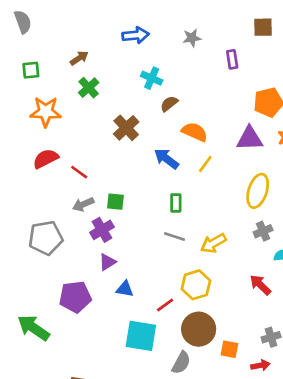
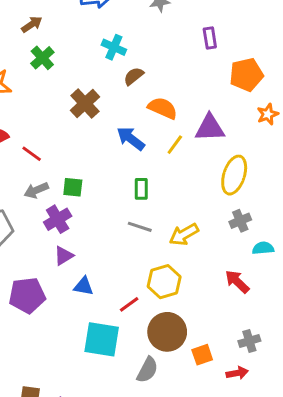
purple rectangle: (232, 59) -> (210, 38), moved
purple triangle: (250, 139) -> (210, 128), moved
orange square: (229, 349) -> (202, 355), turned -30

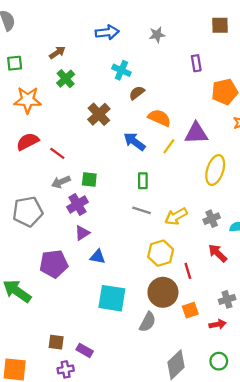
gray cross: (240, 221) -> (212, 219), moved
red line: (129, 304) -> (188, 271), moved, turned -70

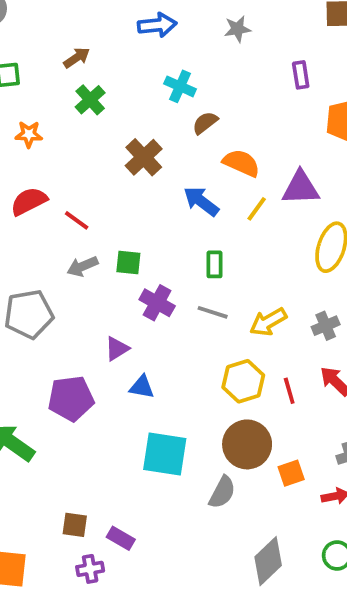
orange star: (28, 100) -> (29, 134), size x0.6
purple cross: (77, 204) -> (157, 303), moved, turned -30
red line: (188, 271) -> (289, 391), moved

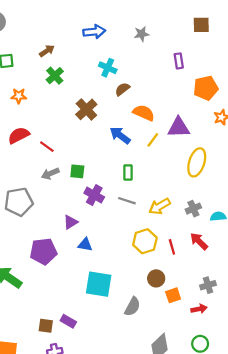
brown circle: (247, 444) -> (156, 278), moved, size x0.6
purple rectangle: (121, 538) -> (68, 321), moved

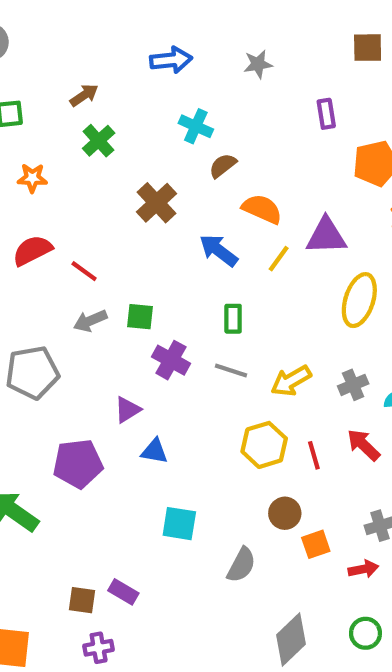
cyan square: (99, 284) -> (179, 524), size x0.7

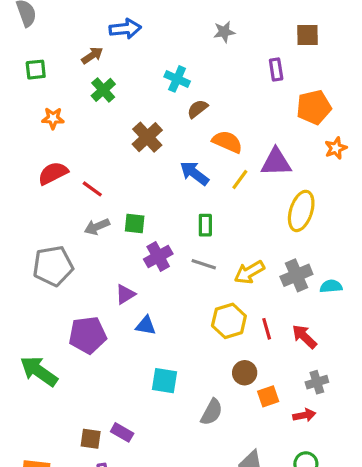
brown square: (368, 48) -> (307, 35), moved
blue arrow: (171, 60) -> (125, 29), moved
purple cross: (171, 360) -> (158, 256), turned 32
gray cross: (353, 385) -> (296, 275), size x1.4
red arrow: (363, 445) -> (304, 337), moved

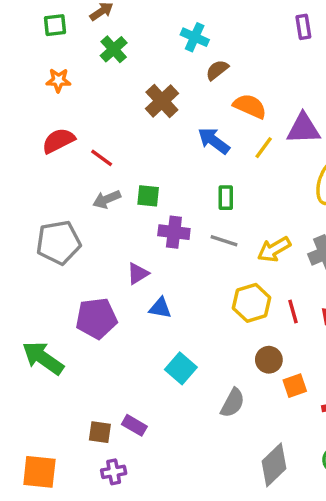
green square: (36, 70) -> (55, 25), moved
purple cross: (158, 256) -> (174, 232), turned 36
cyan square: (165, 381) -> (181, 368), turned 32

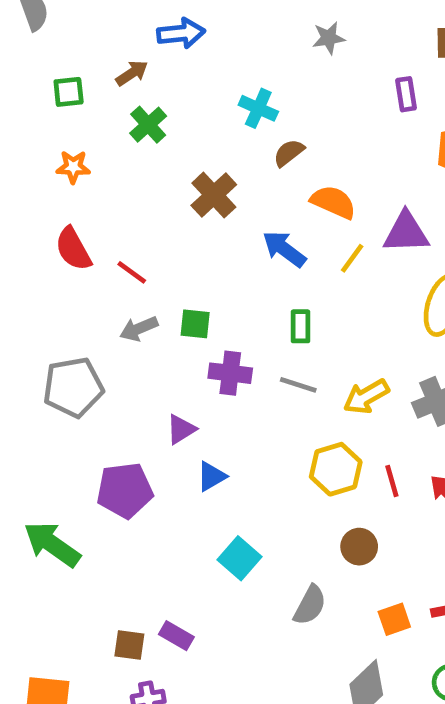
red semicircle: (58, 141) -> (73, 249), turned -92
blue triangle: (160, 308) -> (211, 476), turned -40
orange square: (295, 386) -> (394, 619), moved

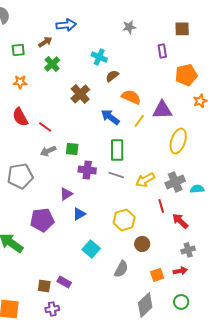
green rectangle: (301, 326) -> (117, 150), size x1.5
yellow hexagon: (336, 469) -> (124, 220), moved
red line: (392, 481) -> (161, 206), moved

